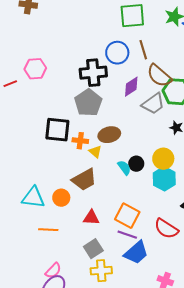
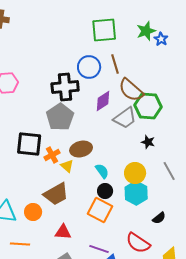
orange cross: (80, 141) -> (52, 155), turned -35
black circle: (136, 164) -> (105, 191), moved
cyan semicircle: (124, 168) -> (102, 171), moved
orange square: (127, 216) -> (100, 210), moved

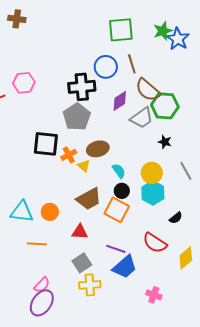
blue star: (161, 39) -> (178, 39), size x1.6
brown trapezoid: (56, 194) -> (89, 199), moved

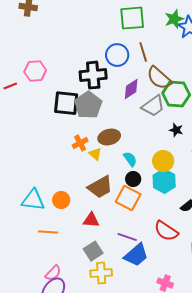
black square: (46, 144) -> (66, 103), moved

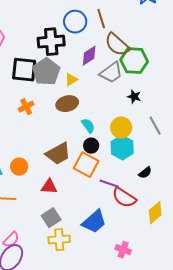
orange cross: (80, 143) -> (26, 107), moved
yellow triangle: (95, 154) -> (71, 80), moved, turned 48
purple line: (127, 237) -> (109, 184), moved

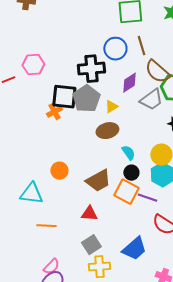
orange cross: (26, 107) -> (54, 112), moved
orange circle: (19, 167) -> (59, 171), moved
purple line: (109, 184) -> (147, 198), moved

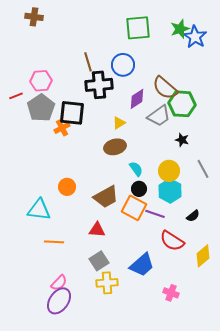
brown line: (141, 46) -> (88, 62), moved
gray pentagon: (86, 99) -> (41, 108), moved

